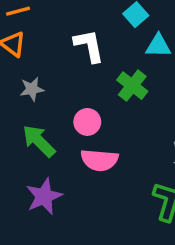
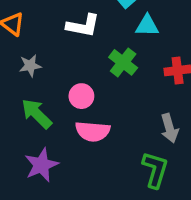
white L-shape: (89, 46) -> (83, 26), turned 112

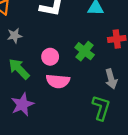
green cross: (123, 62) -> (85, 51), moved

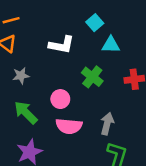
green cross: (85, 51) -> (92, 77), moved
gray arrow: (111, 79) -> (107, 124), moved, turned -150

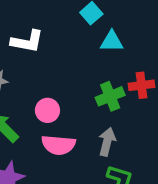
white L-shape: (62, 45) -> (27, 41), moved
green cross: (92, 77) -> (110, 96), moved, turned 30

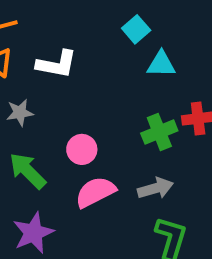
gray arrow: (107, 142) -> (155, 188), turned 60
pink semicircle: (58, 145) -> (95, 192), turned 148

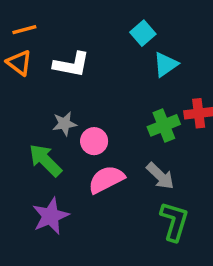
cyan triangle: (161, 64) -> (166, 64), turned -36
gray star: (20, 113) -> (64, 124), moved
gray arrow: (155, 188) -> (160, 176), turned 60

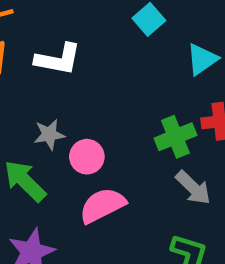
cyan triangle: (166, 64) -> (202, 59), moved
gray arrow: (160, 176) -> (193, 188), moved

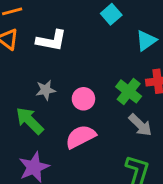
green cross: (175, 137) -> (129, 91), turned -30
pink circle: (87, 157) -> (83, 99), moved

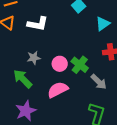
green cross: (129, 91) -> (80, 65), moved

